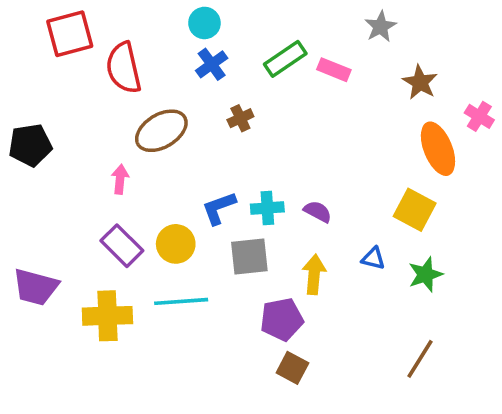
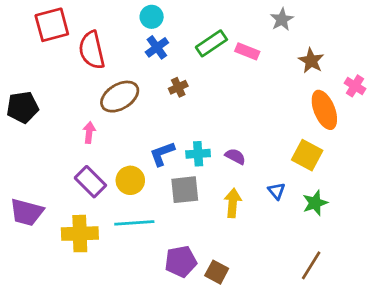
blue triangle: (373, 258) -> (277, 191), turned 36
purple pentagon: (282, 319) -> (181, 261), moved

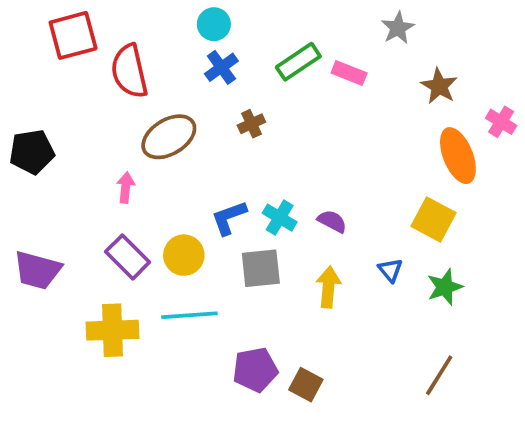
cyan cross: (198, 154) -> (280, 218), turned 35
purple trapezoid: (27, 212) -> (37, 270), moved

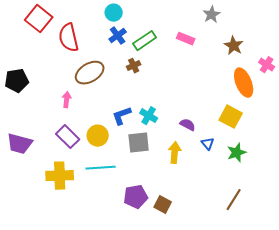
red square: (73, 35) -> (39, 19), turned -36
green rectangle: (298, 62) -> (145, 41), moved
purple semicircle: (332, 221) -> (188, 125), moved

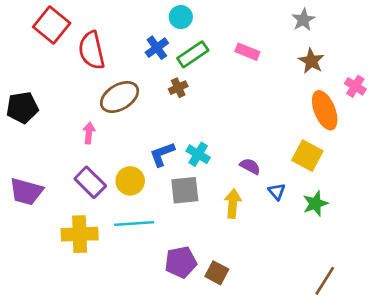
cyan circle: (114, 13) -> (181, 17), moved
gray star: (212, 15) -> (303, 20), moved
brown line: (234, 200) -> (325, 281), moved

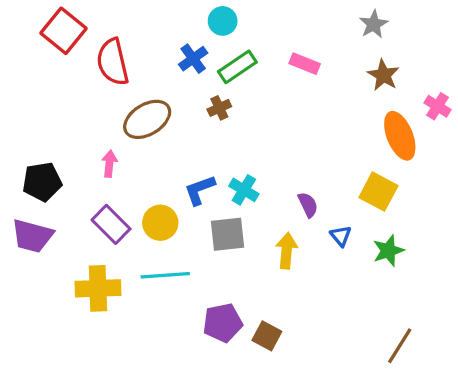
black pentagon: (22, 108) -> (42, 182), moved
purple semicircle: (250, 166) -> (308, 205), turned 36

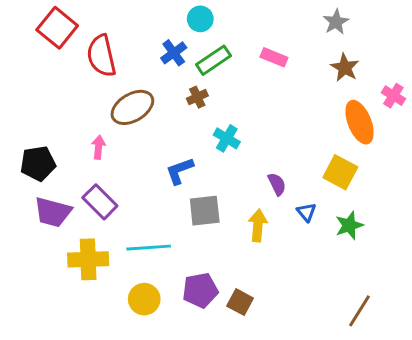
cyan cross: (244, 190) -> (227, 138), moved
yellow circle: (160, 223) -> (144, 299), moved
purple trapezoid: (32, 236) -> (53, 212), moved

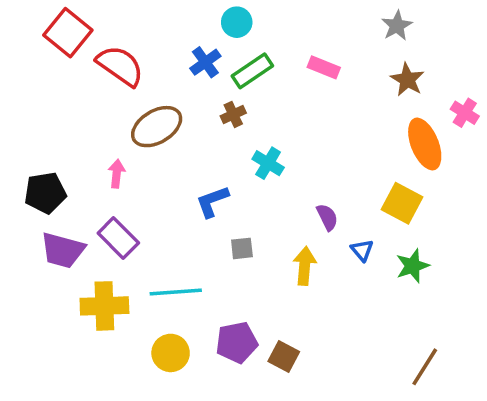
red semicircle: (101, 56) -> (120, 66), turned 138
gray square: (205, 211) -> (242, 248), size x0.6

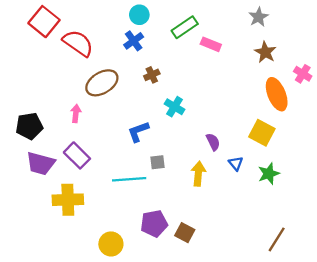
cyan circle: (237, 22) -> (139, 15), moved
green rectangle: (252, 71) -> (185, 27), moved
cyan line: (176, 292) -> (129, 179), moved
yellow circle: (171, 353) -> (111, 244), moved

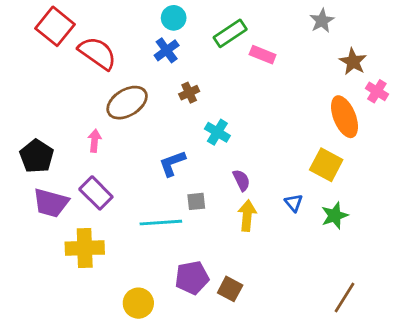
brown star: (265, 52) -> (353, 62), moved
black pentagon: (29, 126) -> (37, 156), turned -30
purple semicircle: (213, 142) -> (241, 180), moved

